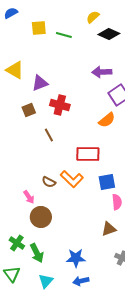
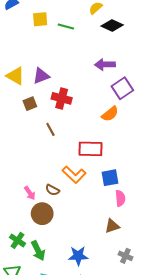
yellow triangle: (15, 70) -> (15, 76), moved
brown semicircle: (49, 182) -> (52, 190), moved

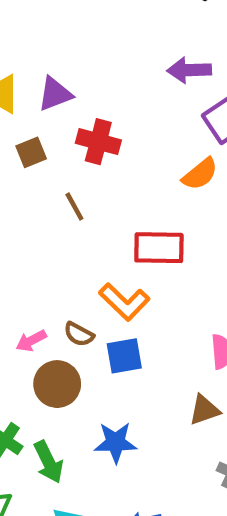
blue square: (110, 178) -> (124, 356), moved
pink arrow: (30, 193) -> (31, 341), turned 96
blue star: (78, 256) -> (116, 442), moved

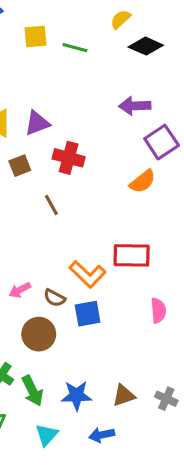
red rectangle: (159, 248) -> (132, 255), moved
pink arrow: (31, 341) -> (20, 290), moved
brown triangle: (204, 410) -> (124, 395), moved
blue star: (116, 442) -> (77, 395), moved

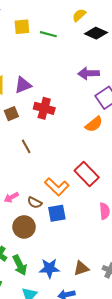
brown line: (51, 205) -> (26, 146), moved
red rectangle: (132, 255) -> (87, 174), turned 45

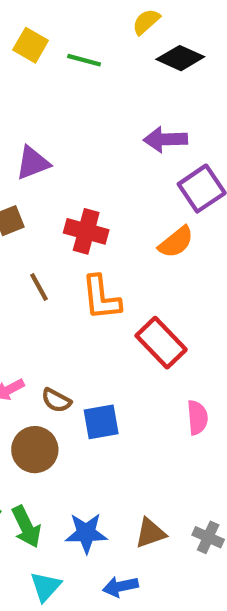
yellow square: (22, 27) -> (31, 45), turned 35
red cross: (44, 108) -> (86, 231), moved
orange L-shape: (57, 187) -> (101, 298), moved, turned 40

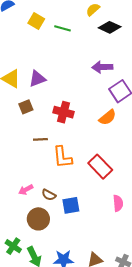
brown line: (39, 287) -> (40, 139), turned -64
orange L-shape: (101, 298) -> (62, 157), moved

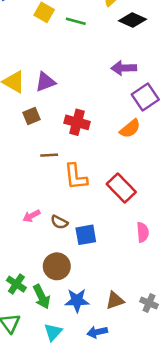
brown circle: (38, 219) -> (57, 266), moved

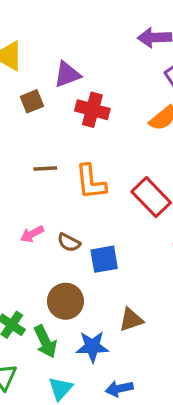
purple triangle: (45, 82) -> (67, 74), moved
brown line: (49, 155) -> (45, 169), moved
brown triangle: (115, 300) -> (131, 320), moved

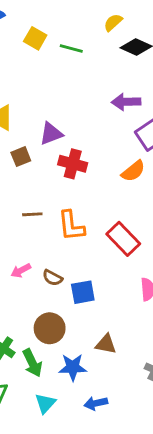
brown triangle: (131, 320) -> (106, 344), turned 30

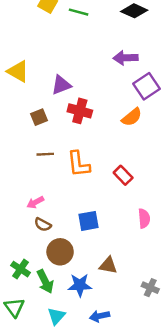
brown square: (21, 157) -> (39, 117), moved
red rectangle: (123, 239) -> (123, 175), size x0.7
brown semicircle: (52, 278) -> (43, 225), moved

